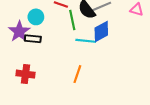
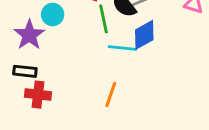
black rectangle: (33, 39) -> (25, 71), moved

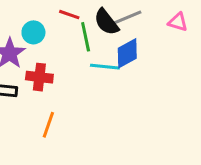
red cross: (38, 95) -> (39, 77), moved
orange line: (111, 95) -> (48, 125), moved

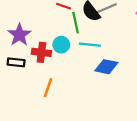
cyan circle: (33, 32) -> (61, 45), moved
blue diamond: (127, 53) -> (106, 67), moved, turned 40

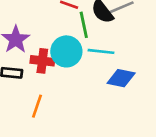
cyan circle: (61, 45) -> (66, 51), size x1.5
orange line: (48, 88) -> (37, 106), moved

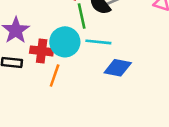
orange line: (37, 106) -> (55, 75), moved

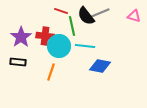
red cross: (42, 51) -> (45, 36), moved

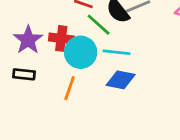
green line: (72, 26) -> (99, 25), turned -36
blue diamond: (100, 66) -> (121, 80), moved

